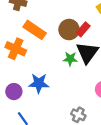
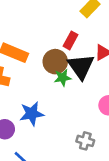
brown circle: (69, 30) -> (55, 62), moved

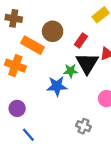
brown circle: (55, 62) -> (53, 31), moved
blue star: (32, 114) -> (57, 86), moved

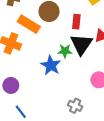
red rectangle: (81, 40) -> (76, 22), turned -32
blue star: (57, 86) -> (51, 65), turned 30

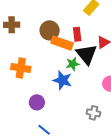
orange rectangle: (29, 24) -> (62, 43), moved
purple circle: (11, 85) -> (37, 102), moved

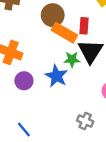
purple circle: (37, 102) -> (24, 81), moved

